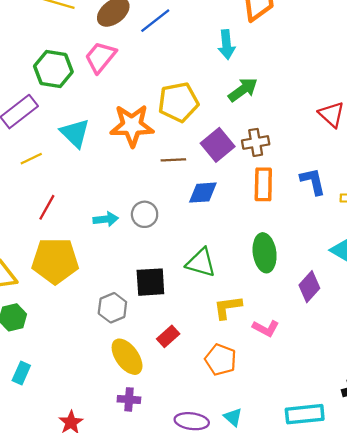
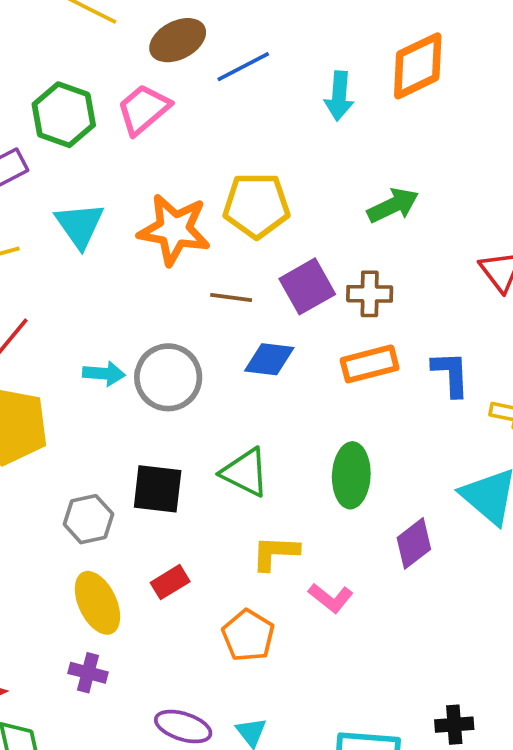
cyan arrow: (226, 45) -> (339, 96), moved
green arrow: (243, 90) -> (393, 205), moved
orange rectangle: (263, 184) -> (370, 364), turned 64
gray circle: (145, 214) -> (168, 377), size x1.5

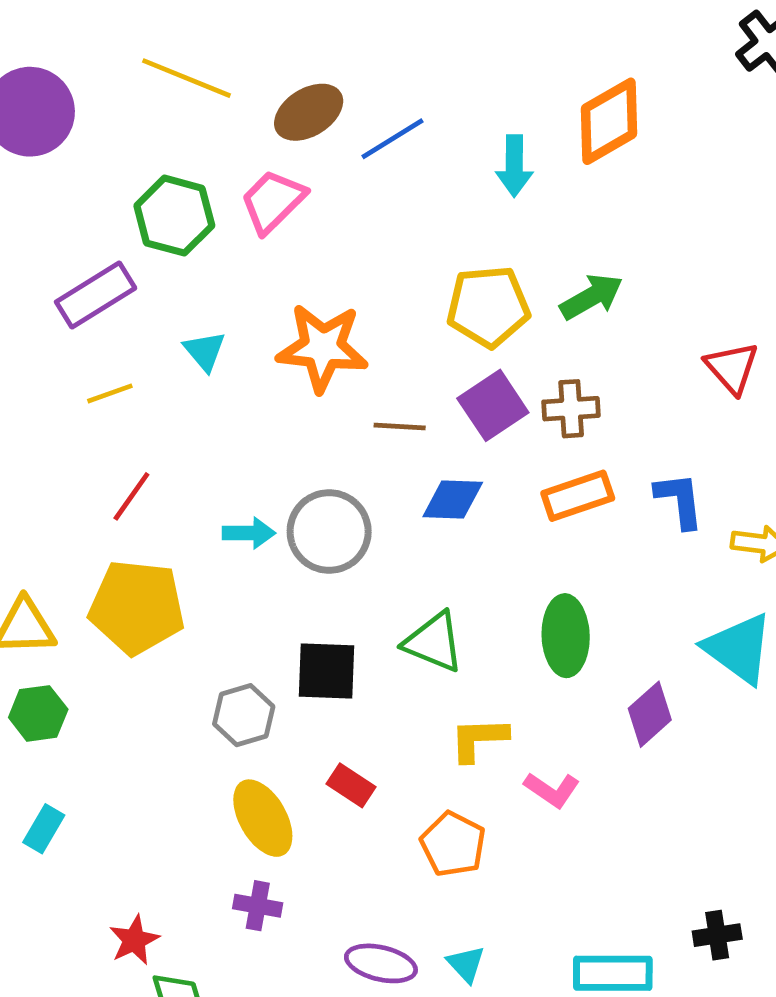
yellow pentagon: (256, 205) -> (488, 307), moved
cyan triangle: (80, 225) -> (205, 351), size x0.7
red rectangle: (170, 582) -> (351, 785), turned 69

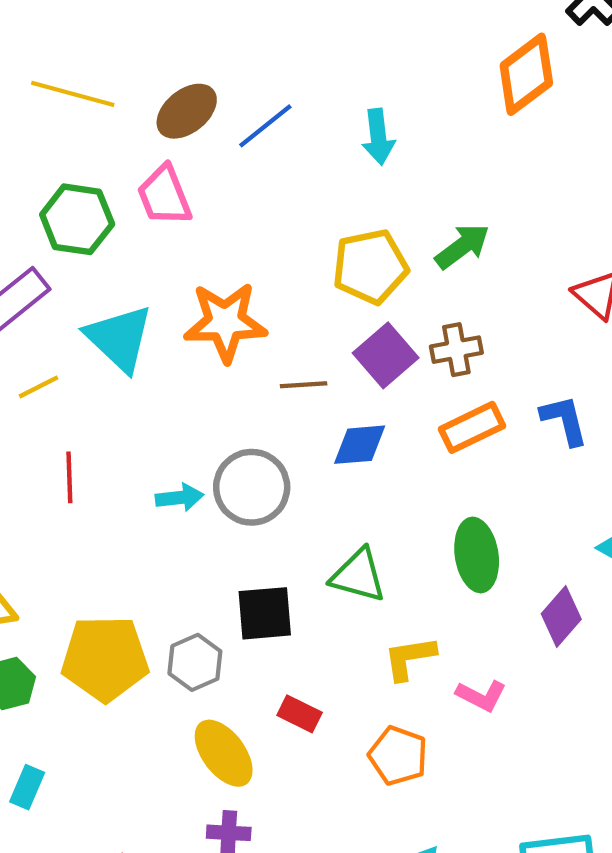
orange diamond: (609, 121) -> (526, 74), moved
pink trapezoid: (273, 201) -> (164, 196), turned -60
cyan triangle: (205, 351) -> (119, 338), size x1.8
red line: (131, 496) -> (69, 477), turned -30
yellow pentagon: (137, 607) -> (105, 658), moved

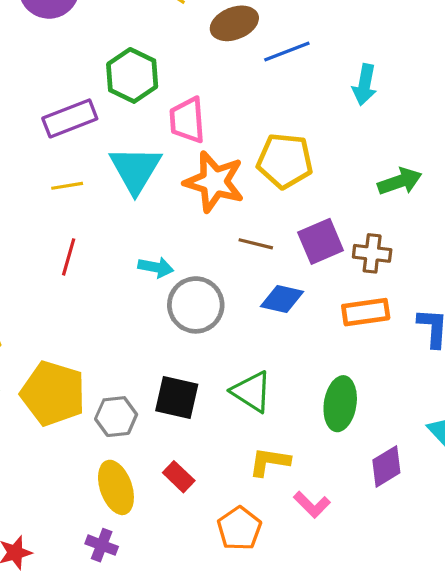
pink trapezoid: (164, 196) -> (187, 120), moved
yellow pentagon: (370, 267) -> (285, 161), moved
cyan arrow: (179, 498) -> (156, 267), moved

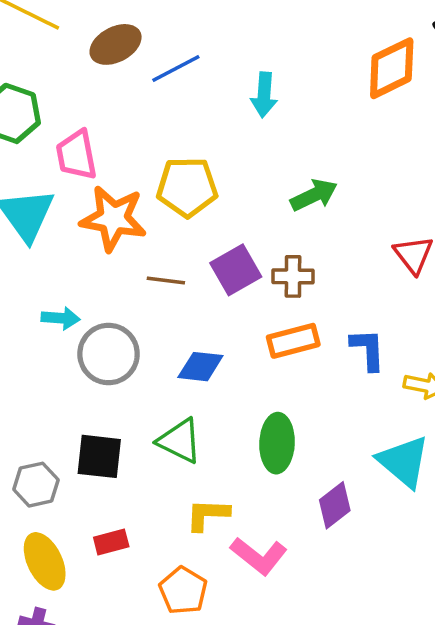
blue diamond: (282, 299) -> (200, 367), moved
red rectangle: (179, 477) -> (111, 542), turned -52
pink L-shape: (312, 505) -> (259, 556), size x1.4

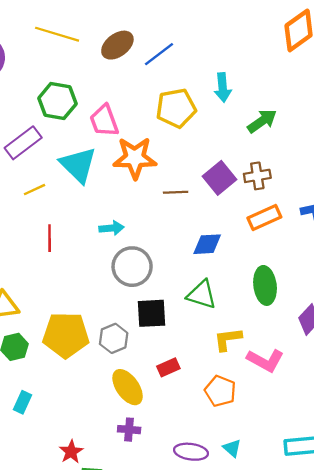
cyan arrow: (264, 95) -> (223, 88), moved
yellow pentagon: (187, 187) -> (176, 108), moved
gray circle: (109, 354) -> (132, 267), moved

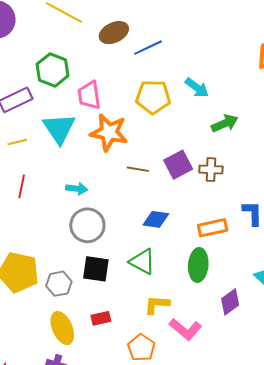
cyan arrow: (223, 88) -> (197, 88), turned -60
orange rectangle: (264, 218) -> (213, 228), moved

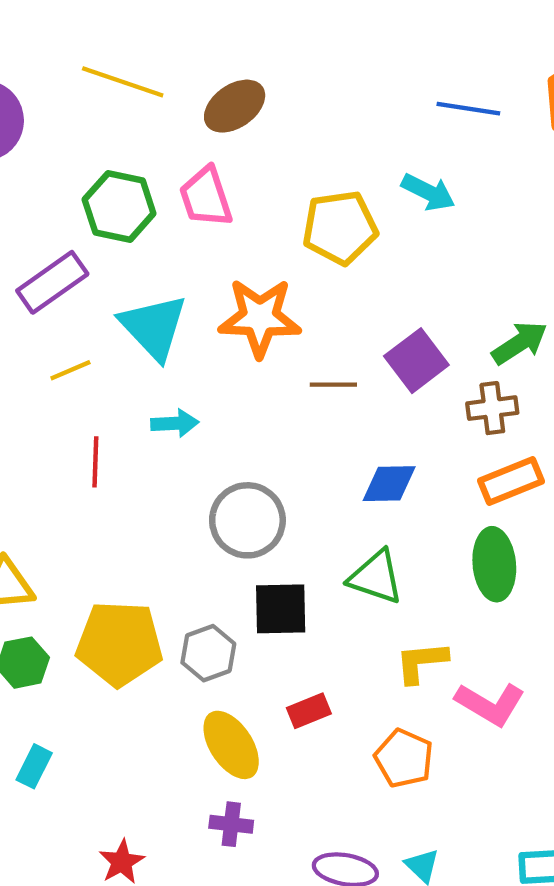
blue line: (148, 48) -> (468, 109), moved, turned 44
pink trapezoid: (89, 95) -> (206, 197), moved
green arrow: (225, 123) -> (520, 343), moved
brown cross: (211, 170) -> (492, 408), moved
cyan arrow: (77, 189) -> (175, 423), moved

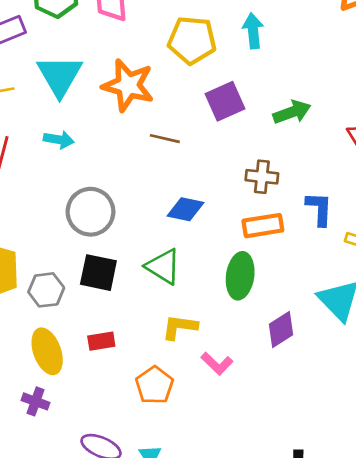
cyan arrow: (428, 192) -> (253, 31), turned -136
green arrow: (520, 343) -> (292, 112), moved
purple square: (416, 361) -> (225, 101), moved
pink L-shape: (490, 704) -> (217, 364), size x0.7

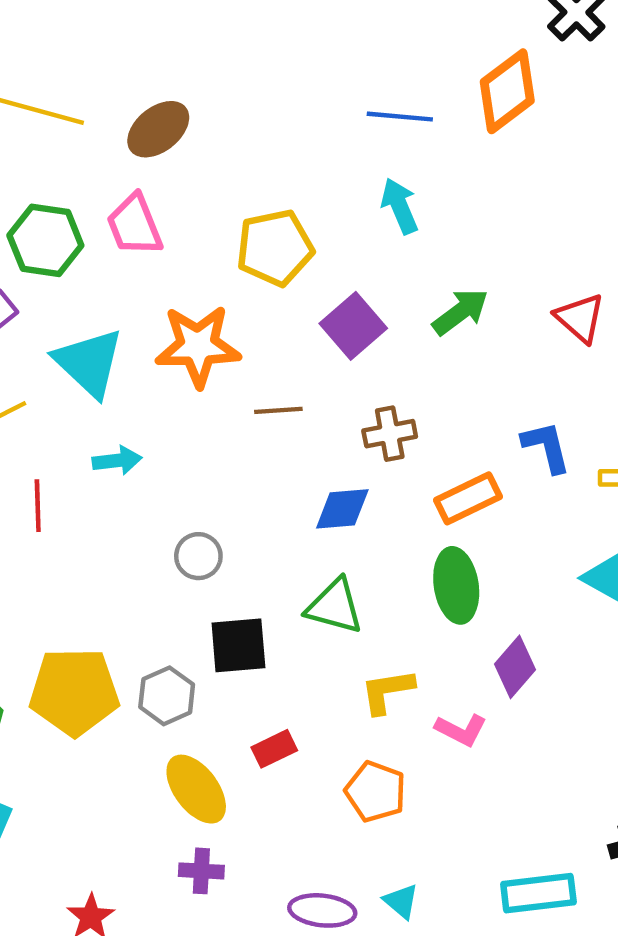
cyan arrow: (253, 31) -> (400, 206), moved
brown cross: (262, 177) -> (390, 434), moved
gray circle: (90, 212) -> (198, 556), size x0.6
purple diamond: (281, 329) -> (515, 667), moved

